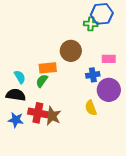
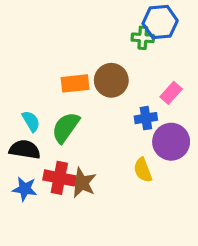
pink rectangle: (109, 59) -> (171, 93), turned -48
orange rectangle: (48, 68) -> (75, 83), moved
green semicircle: (42, 81) -> (66, 128), size x1.5

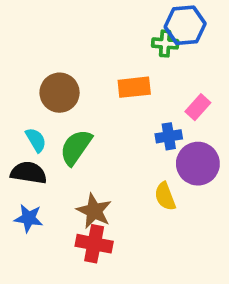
brown circle: (111, 80) -> (60, 93), moved
orange rectangle: (75, 83) -> (134, 87), moved
red cross: (59, 178) -> (94, 244), moved

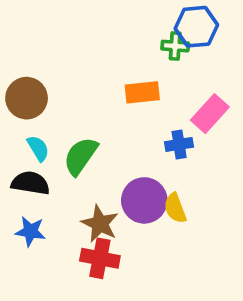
brown circle: (60, 93) -> (27, 98), moved
pink rectangle: (198, 107) -> (210, 114), size x1.4
purple circle: (198, 164) -> (144, 200), moved

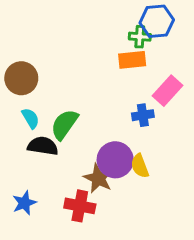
orange rectangle: (142, 92) -> (132, 60), moved
black semicircle: (30, 183) -> (43, 146), moved
brown star: (100, 224) -> (98, 178), moved
blue star: (30, 231) -> (24, 203), moved, turned -30

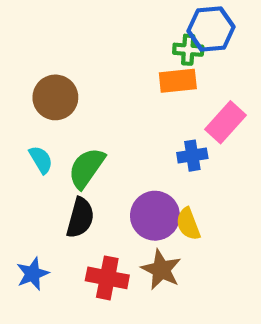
brown circle: (21, 78) -> (55, 97), moved
black semicircle: (43, 146) -> (80, 218), moved, turned 96
brown star: (98, 178) -> (161, 270), moved

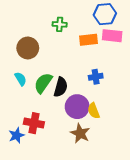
green cross: (188, 50) -> (60, 24), moved
pink rectangle: (226, 122) -> (112, 36), moved, turned 54
black semicircle: (80, 218) -> (61, 87), moved
red cross: (107, 278) -> (34, 123), moved

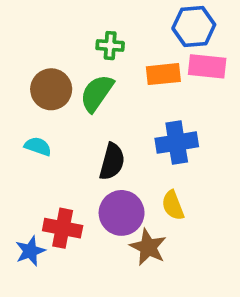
blue cross: (96, 77) -> (177, 143), size x1.5
cyan semicircle: (21, 79) -> (38, 146), turned -40
green semicircle: (43, 83) -> (97, 93), moved
purple circle: (77, 107) -> (122, 213), moved

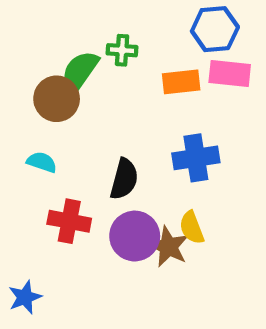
green semicircle: (97, 93) -> (80, 71), moved
red cross: (63, 228) -> (69, 221), moved
brown star: (148, 247) -> (168, 247), moved
blue star: (30, 251) -> (25, 297), moved

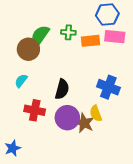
green cross: (122, 50) -> (68, 32), moved
blue cross: (196, 158) -> (108, 87), moved, turned 30
cyan semicircle: (42, 162) -> (21, 81), turned -72

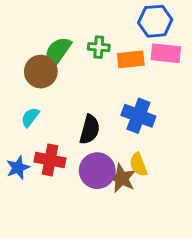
blue cross: (108, 87) -> (138, 116), moved
blue star: (13, 148) -> (18, 168), moved

